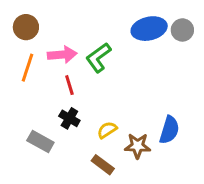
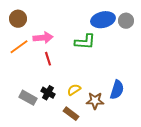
green L-shape: (98, 58) -> (85, 42), moved, turned -140
orange line: (27, 68) -> (19, 47), turned 36
black cross: (69, 118) -> (48, 93), moved

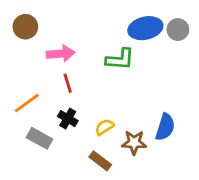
orange line: (19, 47) -> (27, 103), moved
black cross: (48, 93) -> (68, 119), moved

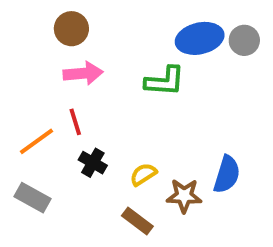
brown circle: (25, 27) -> (71, 29), moved
red line: (68, 83) -> (75, 122), moved
gray rectangle: (39, 138) -> (33, 198), moved

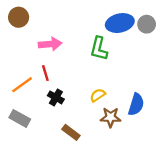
brown circle: (71, 29) -> (19, 17), moved
green L-shape: (165, 81) -> (99, 49), turned 100
yellow semicircle: (143, 174) -> (98, 95), moved
brown rectangle: (137, 221) -> (71, 132), moved

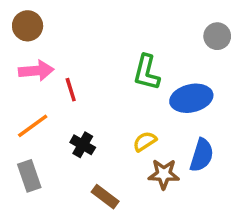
blue ellipse: (120, 23) -> (191, 98), moved
pink arrow: (50, 44) -> (36, 71), moved
red line: (45, 73) -> (71, 90), moved
gray rectangle: (20, 118) -> (29, 176), turned 42

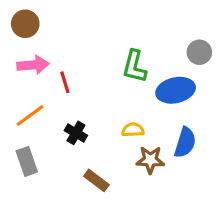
gray circle: (217, 36) -> (199, 52), moved
yellow semicircle: (145, 141) -> (133, 130), turned 30

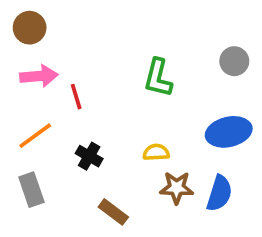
blue ellipse: (176, 90) -> (229, 132), moved
blue semicircle: (185, 142) -> (219, 193), moved

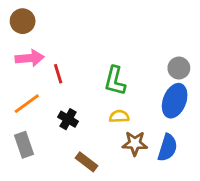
gray circle: (234, 61) -> (179, 68), moved
green L-shape: (158, 78) -> (115, 81), moved
blue ellipse: (229, 132) -> (175, 101), turned -56

